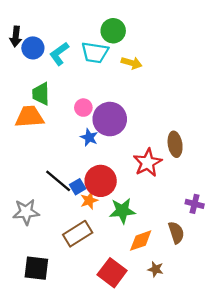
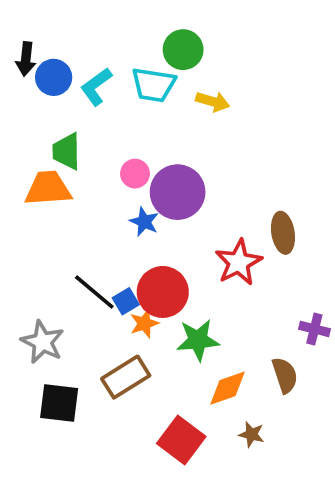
gray star: (26, 212) -> (43, 342), turned 30
black square: (36, 268) -> (59, 403), moved

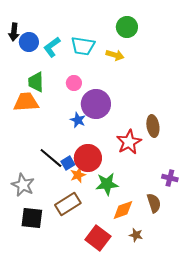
green circle: (183, 50) -> (127, 27), moved
pink circle: (135, 174) -> (74, 83), moved

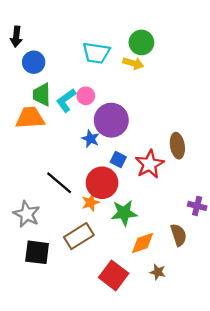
green circle: (127, 27) -> (141, 42), moved
blue circle: (29, 42) -> (34, 62), moved
cyan L-shape: (52, 47) -> (66, 100), moved
blue square: (68, 163) -> (118, 160), moved, turned -32

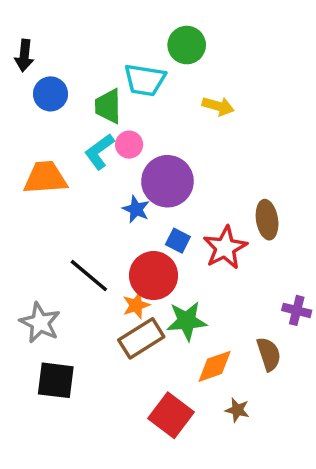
green circle: (141, 42) -> (187, 45), moved
yellow arrow: (133, 63) -> (218, 106), moved
green trapezoid: (42, 95) -> (108, 106), moved
brown rectangle: (79, 236) -> (141, 338), moved

